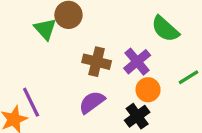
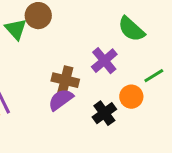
brown cross: (97, 62) -> (65, 80), moved
orange circle: (148, 90) -> (131, 97), moved

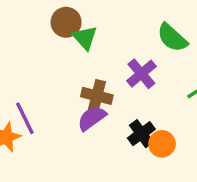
green triangle: (16, 29) -> (85, 38), moved
orange circle: (131, 97) -> (162, 144), moved

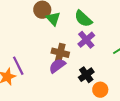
green semicircle: (172, 38) -> (83, 19), moved
orange circle: (162, 144) -> (100, 90), moved

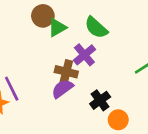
green triangle: (53, 19) -> (57, 28), turned 42
purple cross: (86, 40) -> (84, 55), moved

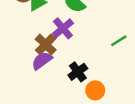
brown cross: (66, 72) -> (46, 44), turned 30

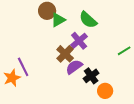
purple semicircle: (42, 61) -> (74, 67), moved

